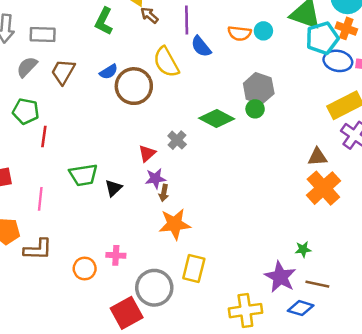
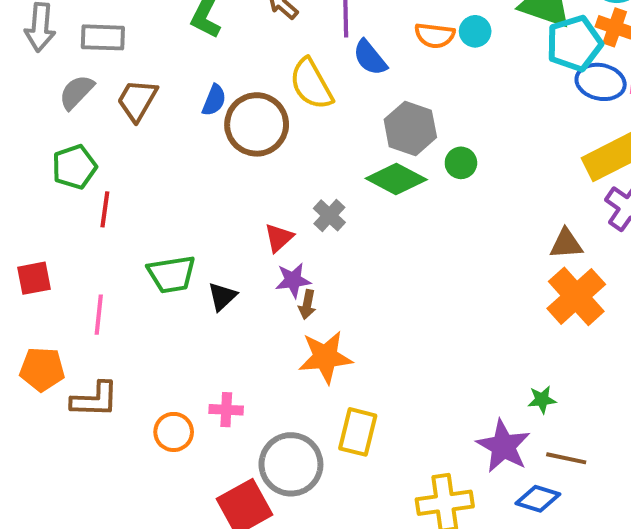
blue semicircle: (109, 72) -> (214, 100), turned -36
gray hexagon: (259, 88) -> (410, 128), moved
green pentagon: (26, 111) -> (74, 167), turned -30

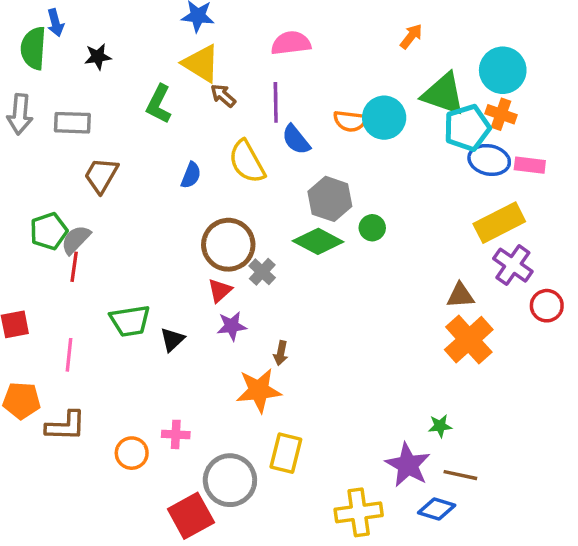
cyan circle: (475, 31) -> (384, 118), size x1.6
gray semicircle: (76, 92) -> (76, 240), moved
blue semicircle: (214, 100) -> (191, 175), moved
brown circle: (257, 124) -> (228, 245), moved
brown arrow: (307, 305) -> (281, 353), moved

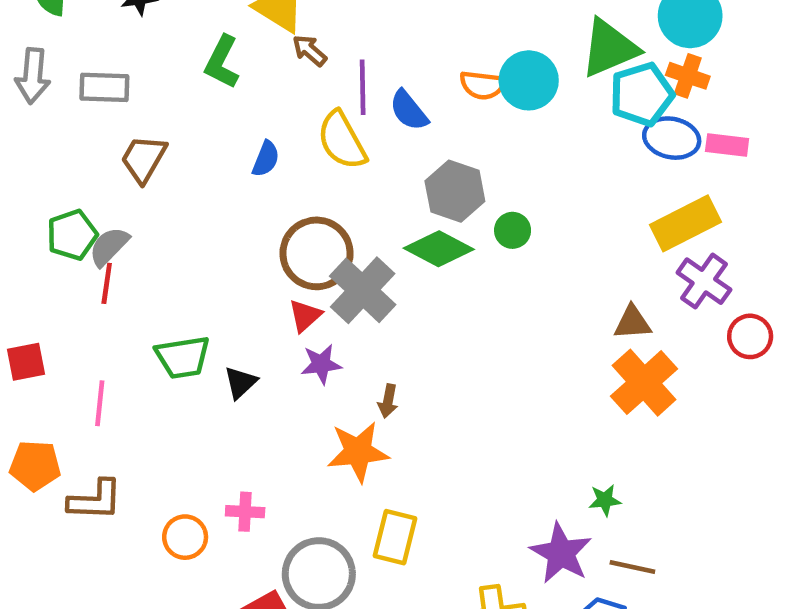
green triangle: (443, 94) -> (609, 48), turned -42
purple line: (276, 102) -> (363, 87), moved
gray cross: (262, 272) -> (363, 290), size x1.8

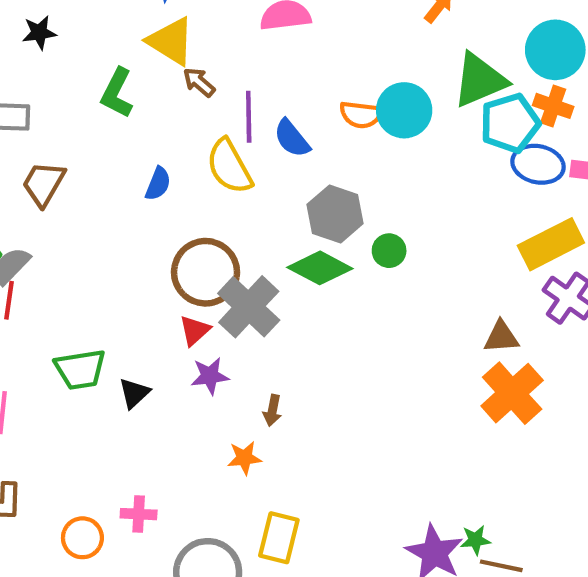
orange star: (358, 452) -> (244, 458), size x0.6
green star: (605, 500) -> (475, 540), moved

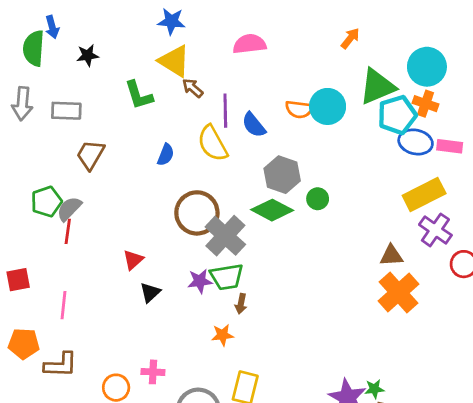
green L-shape: (117, 93) -> (139, 95), turned -44
red triangle: (195, 331) -> (133, 260), moved
green trapezoid: (80, 369) -> (227, 277), moved

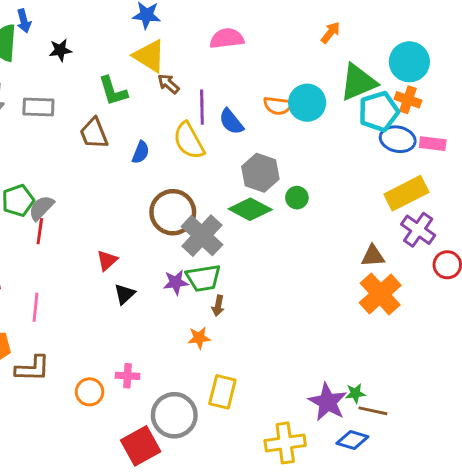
brown trapezoid: (90, 155) -> (94, 133), moved, turned -52

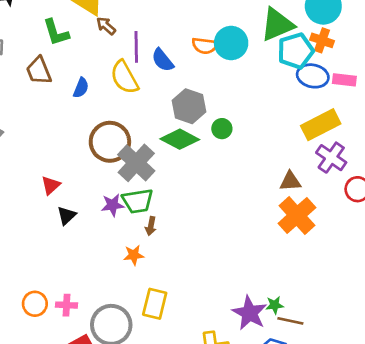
pink cross: (127, 376) -> (66, 305), moved

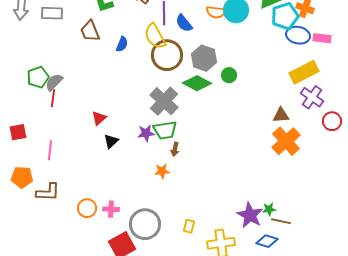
brown circle: (110, 142) -> (167, 55), moved
yellow rectangle: (155, 304) -> (189, 226), moved, size x0.6

